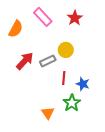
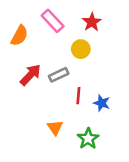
yellow circle: (66, 50) -> (81, 49), moved
green star: (72, 103) -> (88, 139), moved
orange triangle: (48, 113) -> (55, 128), moved

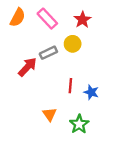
orange semicircle: (19, 36) -> (18, 17), moved
gray rectangle: (59, 75) -> (48, 53), moved

